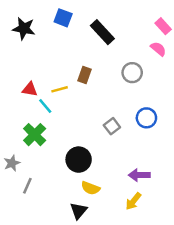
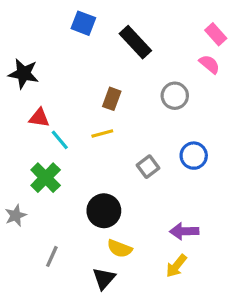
black star: (24, 29) -> (23, 74), moved
yellow line: (60, 89) -> (102, 134), moved
gray line: (27, 186) -> (52, 256), moved

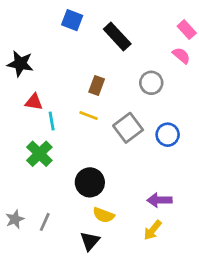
yellow line: (102, 134) -> (88, 116), turned 36
cyan line: (60, 140) -> (52, 121), turned 30
gray square: (148, 167) -> (128, 128), moved, size x1.5
gray star: (16, 215) -> (15, 219), moved

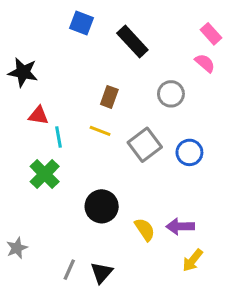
yellow semicircle: (103, 215) -> (145, 229), moved, turned -145
gray line: (45, 222) -> (69, 270), moved
yellow arrow: (153, 230) -> (193, 260), moved

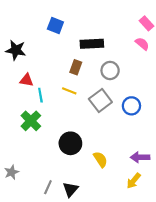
blue square: (82, 23) -> (55, 26), moved
black rectangle: (132, 41) -> (92, 44), moved, turned -50
gray circle: (171, 94) -> (110, 70), moved
purple arrow: (180, 226) -> (140, 157), moved

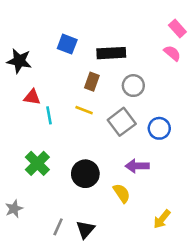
blue square: (55, 26) -> (67, 44), moved
green cross: (31, 121) -> (37, 163), moved
purple arrow: (140, 157) -> (137, 166), moved

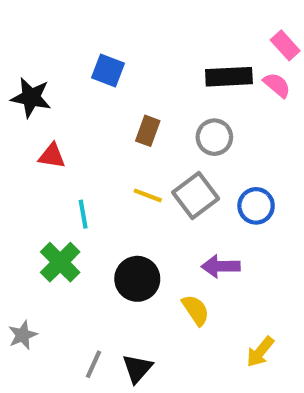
black rectangle: (111, 53) -> (229, 77), moved
yellow line: (84, 110) -> (148, 195), moved
cyan line: (49, 115) -> (83, 214), moved

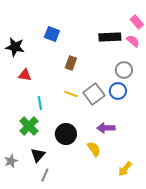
gray circle: (214, 137) -> (124, 70), moved
blue circle: (256, 206) -> (118, 91), moved
black triangle: (137, 368) -> (38, 155), moved

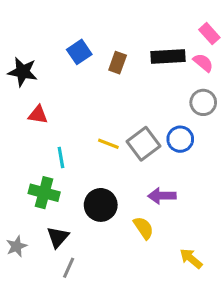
blue square: (52, 34) -> (79, 52), turned 35
brown rectangle: (71, 63) -> (118, 63), moved
gray circle: (124, 70) -> (203, 102), moved
green cross: (29, 126) -> (44, 193), turned -30
yellow arrow: (125, 169) -> (191, 258), turned 91

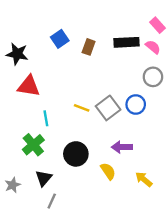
red triangle: (38, 115) -> (29, 86), size x1.5
green cross: (44, 193) -> (33, 145), turned 35
yellow arrow: (191, 258) -> (144, 179), moved

